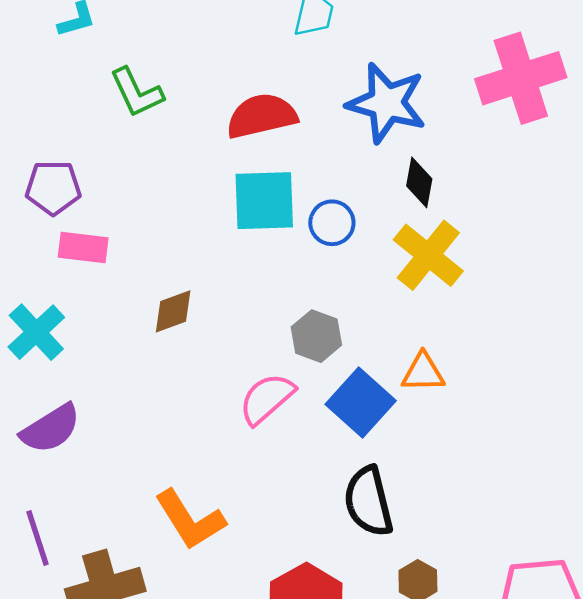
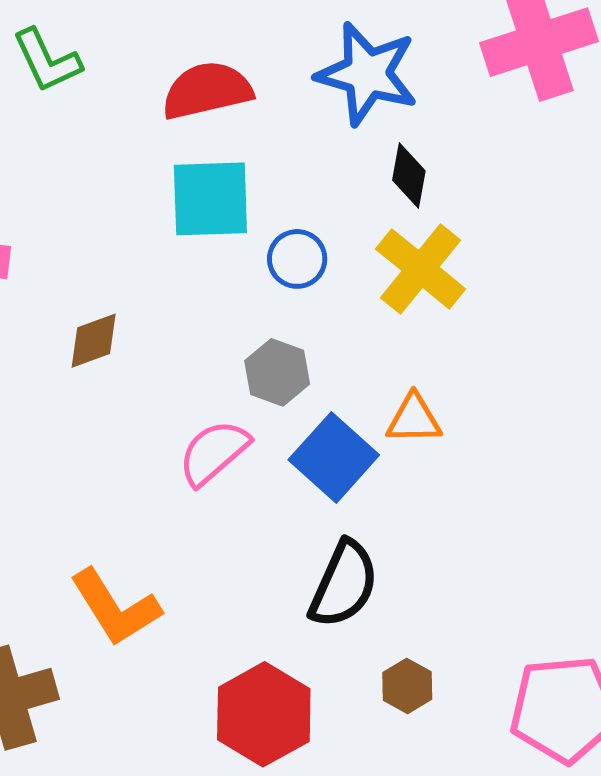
blue circle: (332, 223) -> (297, 259), moved
black semicircle: (368, 502) -> (344, 584), turned -142

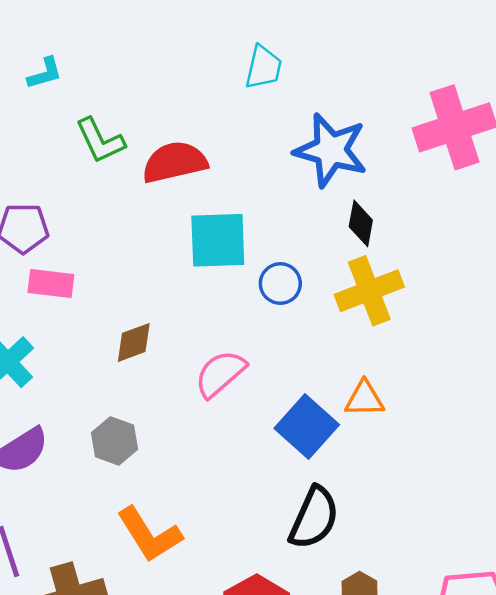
red semicircle: (207, 90) -> (175, 162), moved
yellow cross: (421, 269) -> (369, 291), turned 30
gray hexagon: (277, 372) -> (115, 441), moved
pink semicircle: (214, 452) -> (220, 374), moved

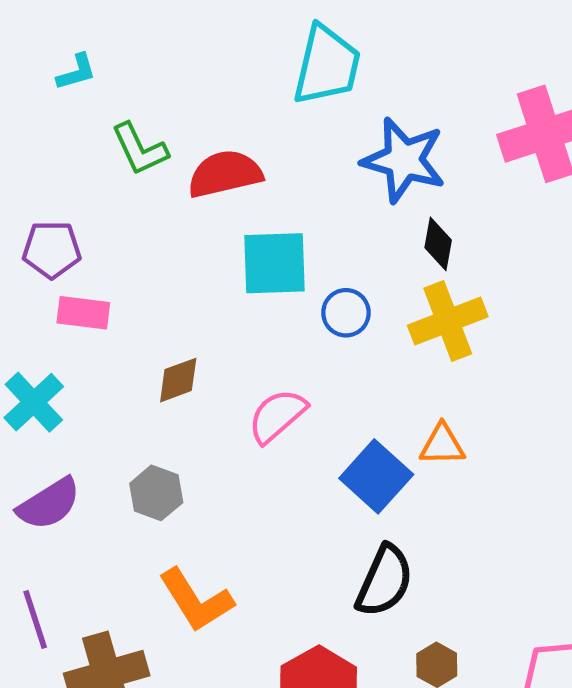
cyan trapezoid: (263, 67) -> (327, 65), size x1.6

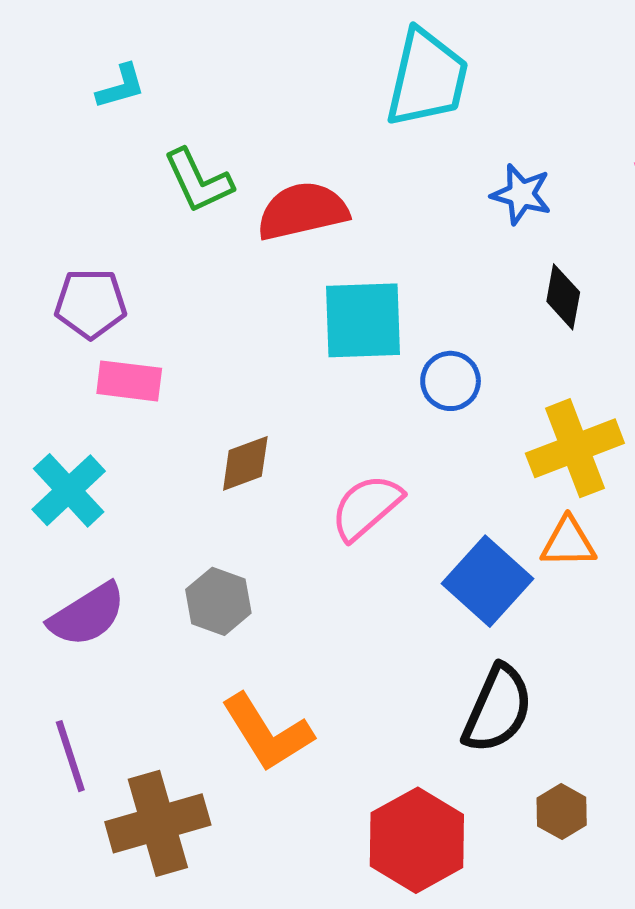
blue star: (404, 160) -> (521, 194), size x0.6
yellow cross: (448, 321) -> (575, 448), moved

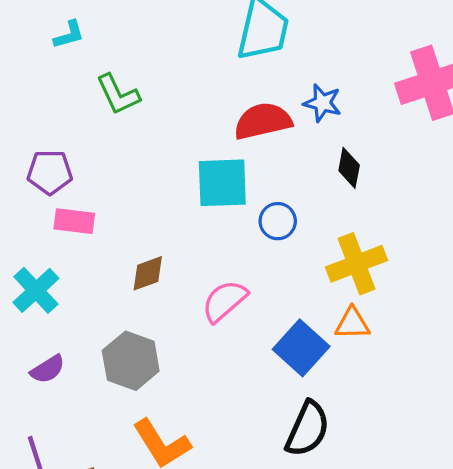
red semicircle: (302, 211) -> (263, 121), moved
gray hexagon: (218, 601) -> (131, 361), size x1.4
purple semicircle: (87, 615) -> (48, 369), size x0.7

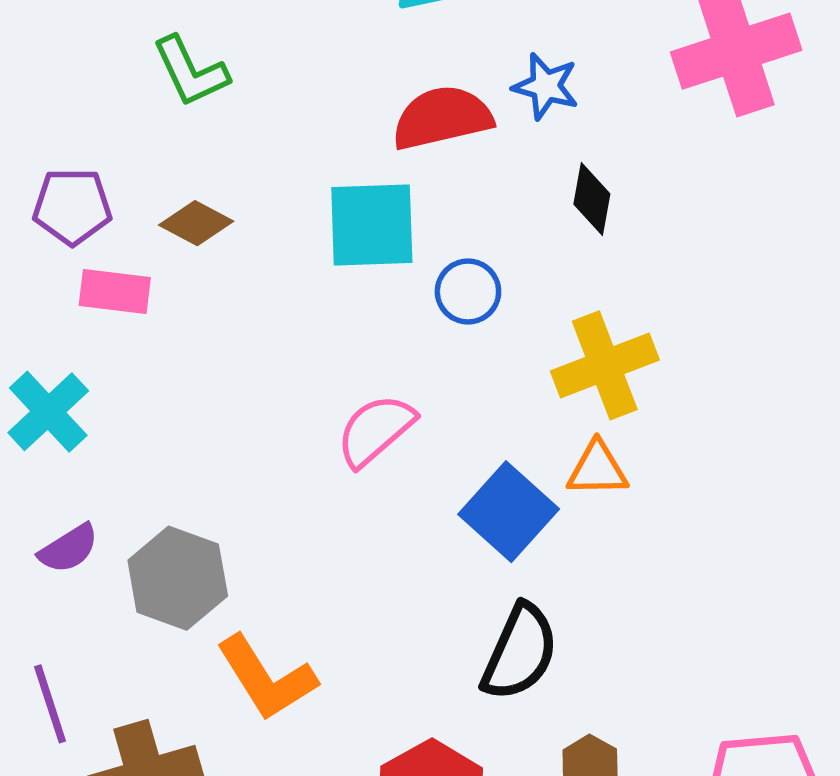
brown diamond: (148, 273) -> (196, 223), moved, turned 48
gray hexagon: (131, 361) -> (178, 578), moved

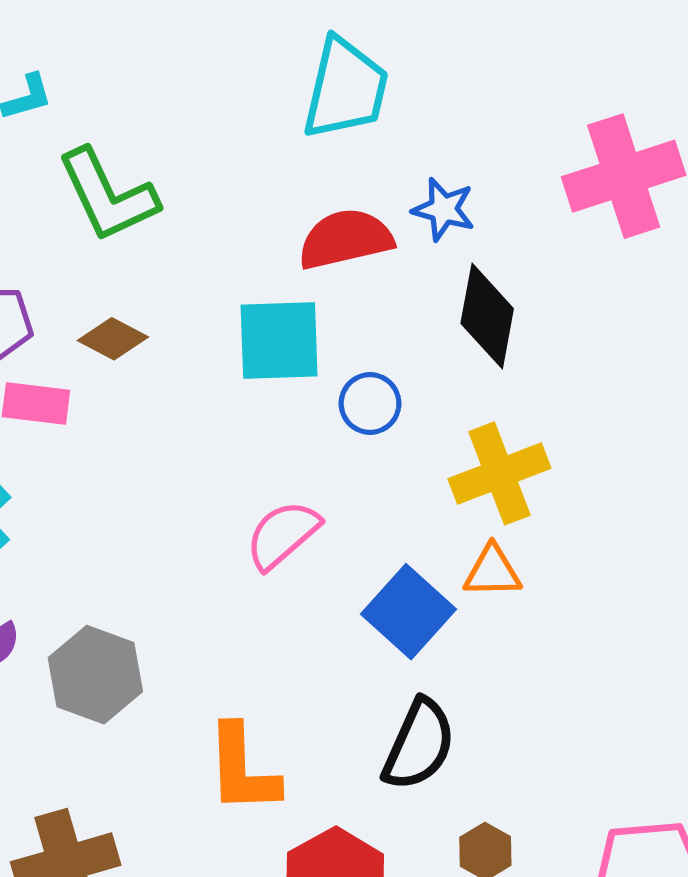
green L-shape: (191, 71) -> (108, 195), size x1.4
black diamond: (592, 199) -> (487, 316), size x1.5
orange L-shape: (266, 678) -> (242, 769), moved, turned 30

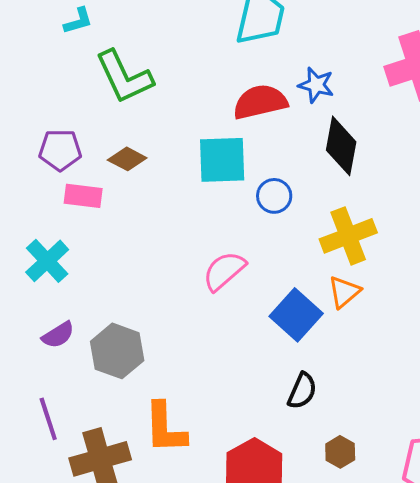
orange triangle: (492, 571) -> (344, 292), turned -39
black semicircle: (419, 745) -> (302, 391), size x0.7
orange L-shape: (242, 769) -> (165, 428), moved

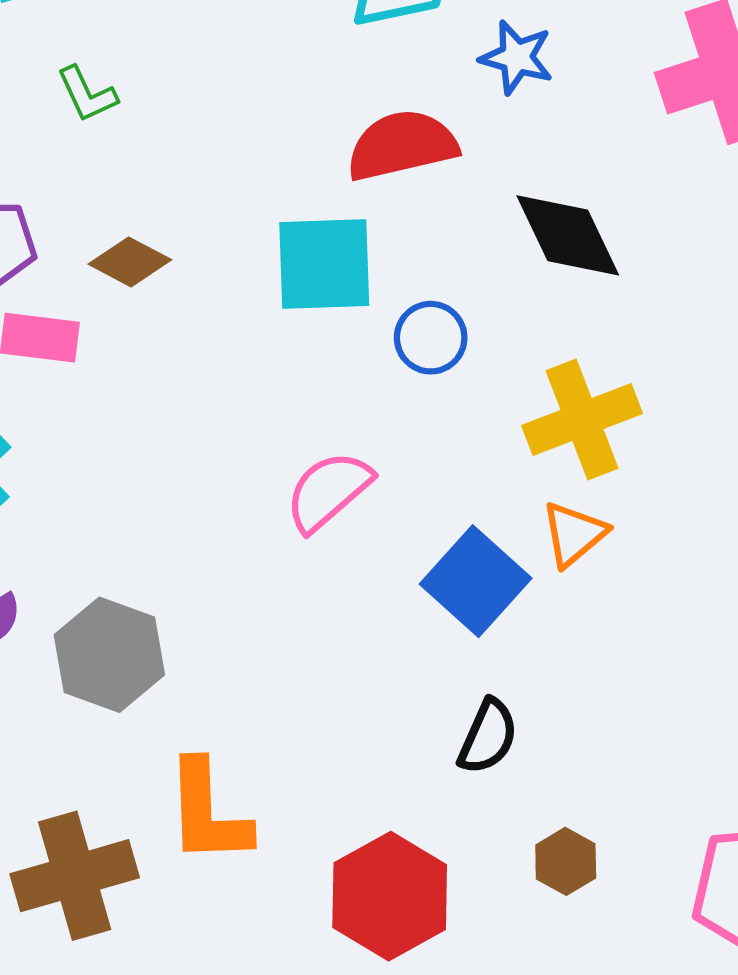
green L-shape: (124, 77) -> (87, 94), moved, size x0.5
blue star: (316, 85) -> (517, 57), moved
black diamond: (341, 146) -> (568, 235), turned -36

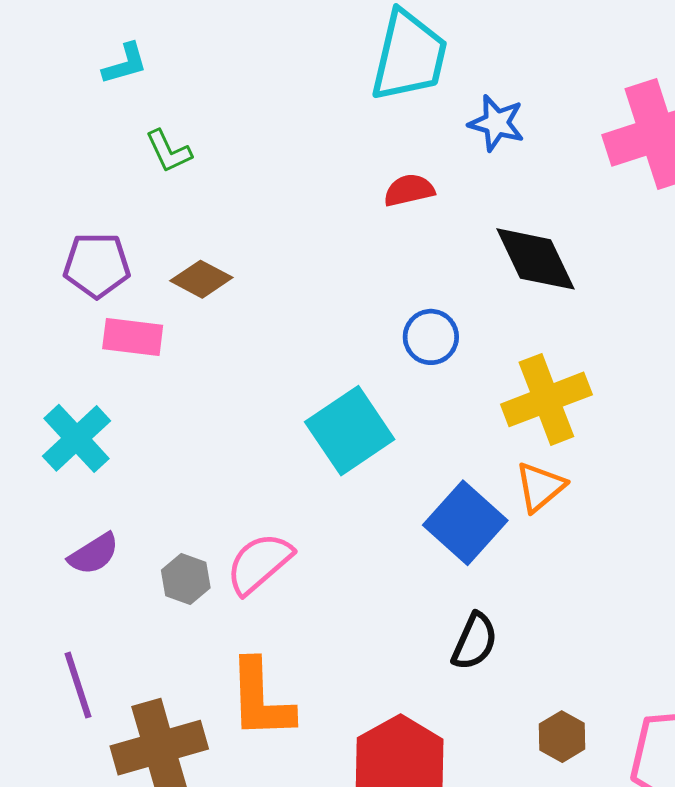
red semicircle: (402, 145) -> (409, 190), size x0.6
cyan square: (324, 264) -> (350, 431), moved, turned -32
pink semicircle: (328, 491) -> (259, 563), moved
gray hexagon: (109, 655) -> (186, 579), size x0.6
brown hexagon: (566, 861) -> (562, 737), moved

